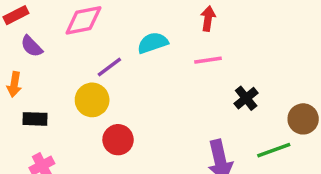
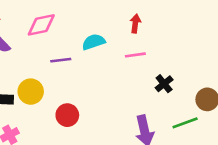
purple line: (109, 67) -> (61, 60), turned 30
yellow circle: (92, 100) -> (31, 92), moved

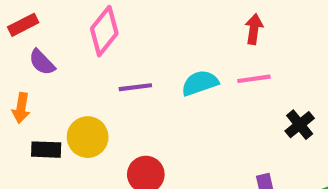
pink diamond: (41, 25) -> (104, 31), turned -40
cyan semicircle: (93, 42) -> (200, 83), moved

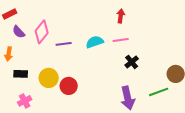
pink diamond: (104, 31) -> (42, 32), moved
black cross: (300, 125) -> (132, 62), moved
yellow circle: (88, 137) -> (49, 78), moved

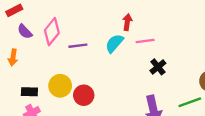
red arrow: (121, 16) -> (127, 22), moved
cyan semicircle: (95, 42) -> (114, 43), turned -30
black rectangle: (21, 74) -> (29, 92), moved

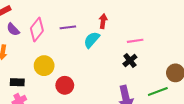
pink line: (145, 41) -> (135, 41), moved
purple line: (78, 46) -> (68, 27), moved
yellow circle: (60, 86) -> (44, 66), moved

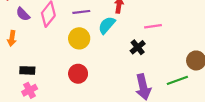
black cross: (130, 60) -> (138, 47), moved
yellow circle: (44, 66) -> (79, 38), moved

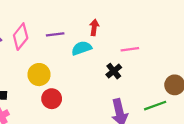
cyan semicircle: (107, 25) -> (82, 48), turned 30
yellow circle: (79, 38) -> (39, 75), moved

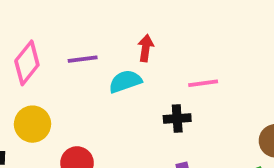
black cross: (114, 71) -> (177, 118), turned 35
yellow circle: (39, 75) -> (33, 124), moved

